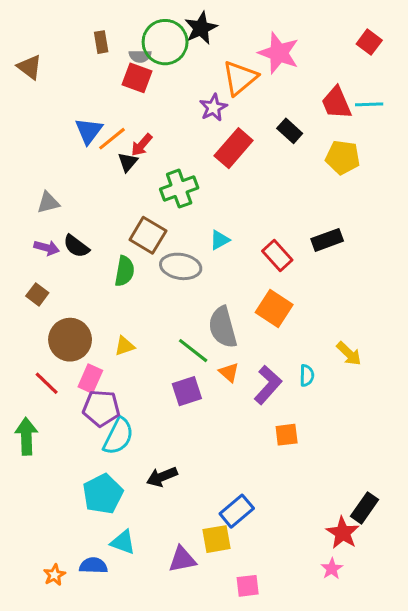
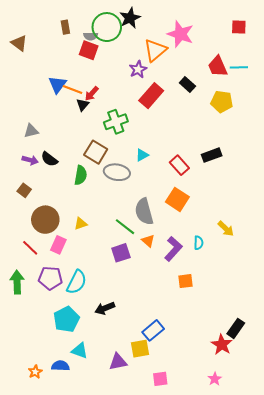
red square: (369, 42) -> (239, 27), turned -35
orange line: (112, 139) -> (73, 90), turned 60
purple pentagon: (101, 408) -> (50, 278), moved
pink star: (332, 569) -> (215, 379), moved

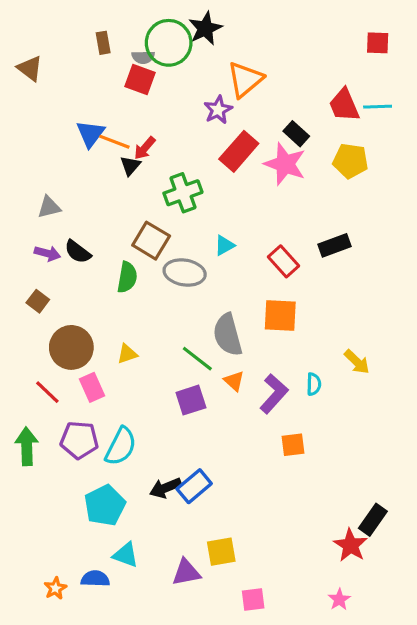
pink star: (180, 34) -> (285, 164), moved
orange square: (177, 199) -> (280, 316), turned -30
pink rectangle: (58, 245) -> (92, 387), turned -48
blue rectangle: (153, 330) -> (194, 486), moved

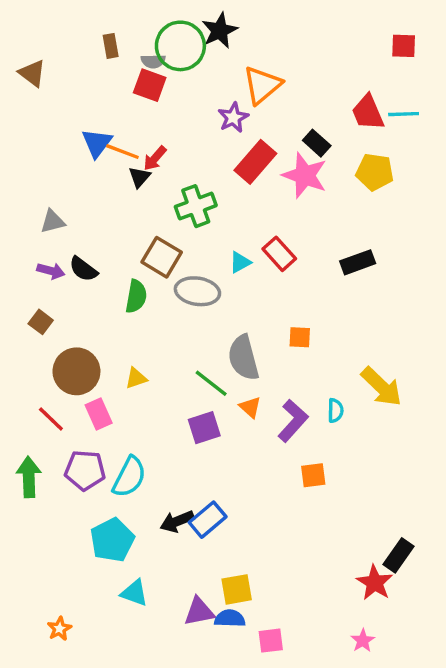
red rectangle: (283, 261) -> (279, 254), moved
orange square: (280, 316) -> (300, 337), size x0.6
yellow arrow: (357, 362) -> (381, 387), size x1.5
blue semicircle: (95, 579) -> (230, 618), moved

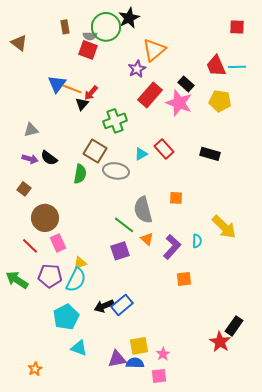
black rectangle: (358, 262) -> (210, 154), turned 36
yellow triangle: (136, 378) -> (80, 263), moved
green arrow: (29, 477) -> (17, 280), turned -55
pink star: (363, 641) -> (163, 354), moved

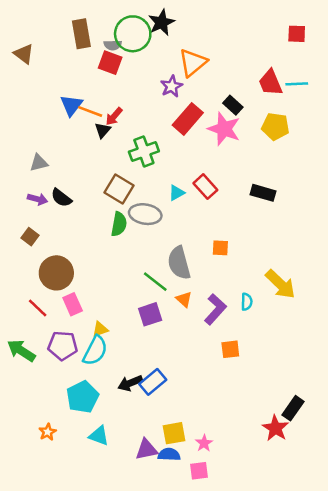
brown rectangle: (65, 27) -> (81, 34), size x1.6
green semicircle: (80, 174) -> (119, 224), moved
orange star: (35, 369) -> (48, 432), moved

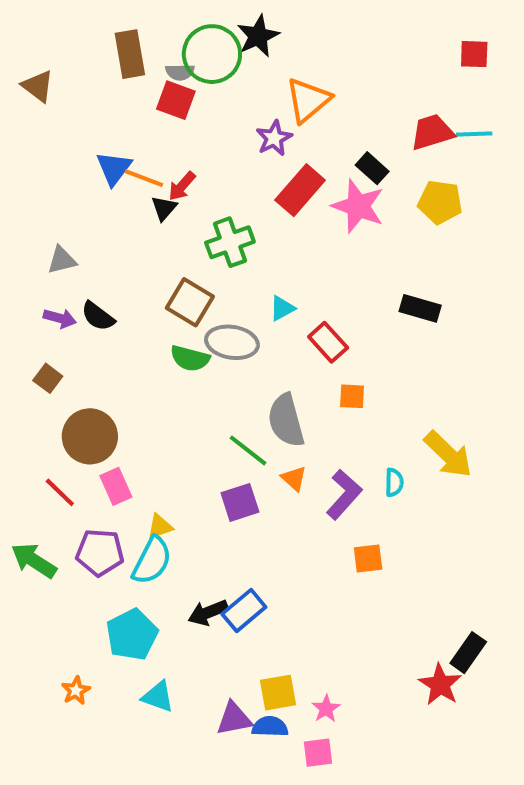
red trapezoid: (270, 83) -> (432, 132), turned 96
red rectangle: (205, 187) -> (328, 342), moved
green semicircle: (119, 224) -> (190, 358), turned 95

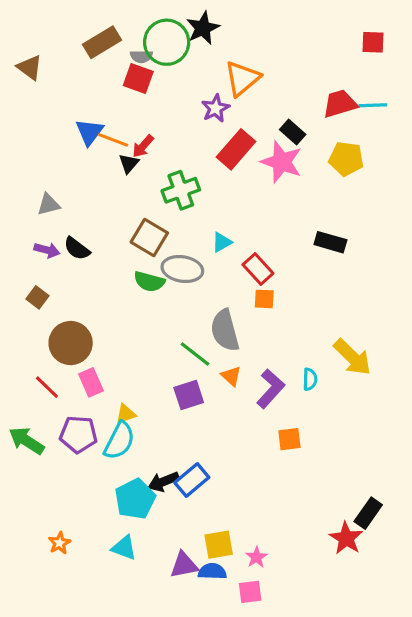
brown rectangle: (130, 54) -> (102, 42), turned 69
orange square: (352, 396) -> (264, 299), moved
cyan pentagon: (132, 635) -> (135, 499), moved

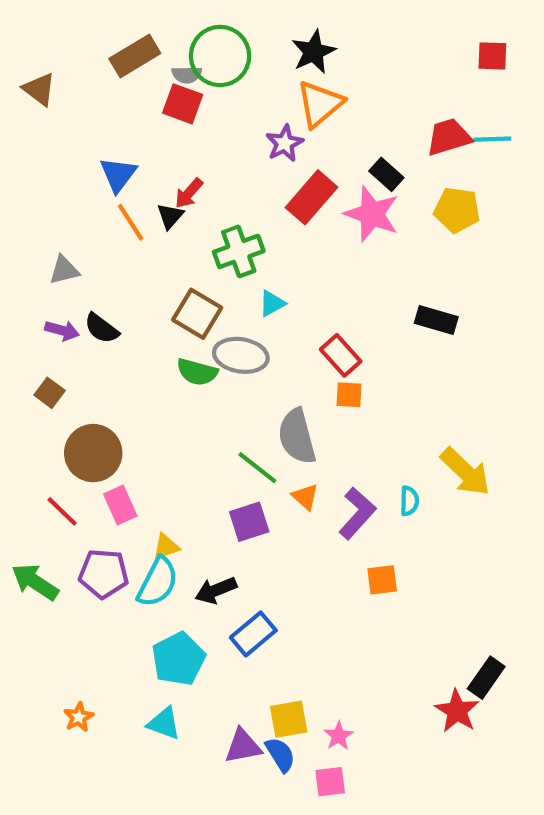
black star: (203, 28) -> (314, 52), moved
orange line: (113, 140) -> (131, 222), moved, turned 36
cyan triangle: (222, 242) -> (272, 303), moved
black arrow: (163, 482) -> (216, 590), moved
blue semicircle: (212, 571) -> (280, 755), turned 56

